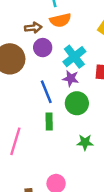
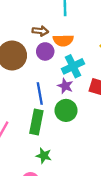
orange semicircle: (60, 20) -> (63, 40), moved
green rectangle: (49, 122) -> (36, 122), size x1.5
green star: (85, 142) -> (44, 156), moved

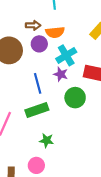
green circle: (66, 110) -> (75, 98), moved
green rectangle: (36, 122) -> (37, 110), turned 65

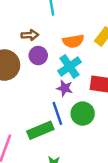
orange semicircle: (55, 32) -> (73, 41), moved
blue line: (38, 83) -> (57, 113), moved

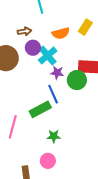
cyan cross: (70, 66) -> (48, 55), moved
green circle: (83, 114) -> (77, 80), moved

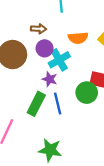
purple star: (57, 73) -> (50, 79), moved
green rectangle: (40, 109) -> (36, 104), moved, turned -45
green star: (54, 136) -> (50, 150), size x1.5

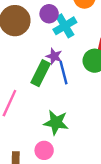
purple star: (50, 79) -> (54, 56), moved

